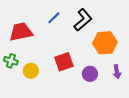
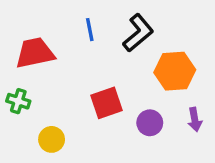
blue line: (54, 18) -> (90, 30), turned -56
yellow circle: (31, 71) -> (52, 139), moved

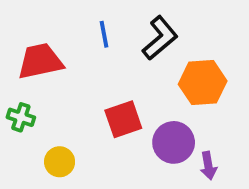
purple arrow: (195, 119) -> (208, 166), moved
purple circle: (150, 123) -> (174, 142), size x1.4

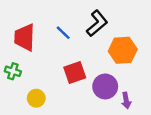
blue line: (104, 34) -> (63, 33), moved, turned -35
red trapezoid: (40, 61) -> (25, 37), turned -76

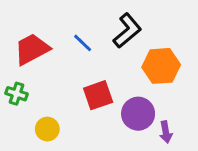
red trapezoid: (25, 37) -> (32, 49), turned 60

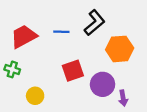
blue line: (83, 43) -> (61, 32), turned -42

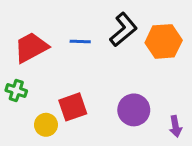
orange hexagon: (120, 49) -> (164, 41), moved
red square: (73, 71) -> (73, 107), moved
purple arrow: (123, 98) -> (175, 126), moved

